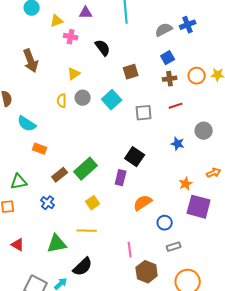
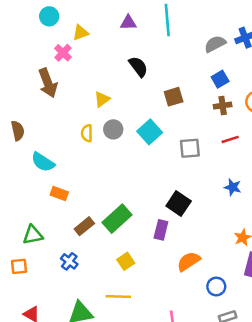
purple triangle: (86, 13) -> (128, 23), moved
pink cross: (71, 37) -> (63, 53), moved, turned 32

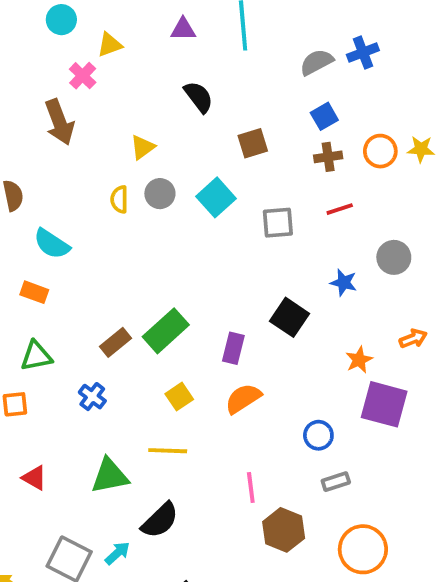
orange rectangle: (59, 193) -> (34, 292), moved
black square: (179, 204) -> (289, 317), moved
orange semicircle: (189, 261) -> (243, 398), moved

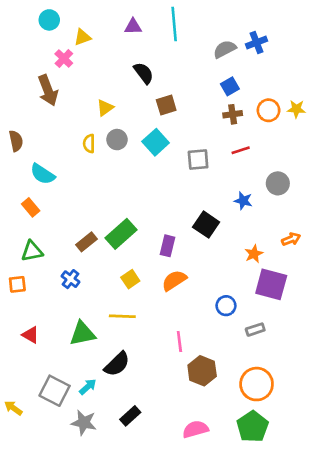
brown square: (253, 143) -> (166, 105), moved
orange rectangle: (34, 292) -> (31, 207), turned 30
gray rectangle: (336, 482) -> (255, 330), moved

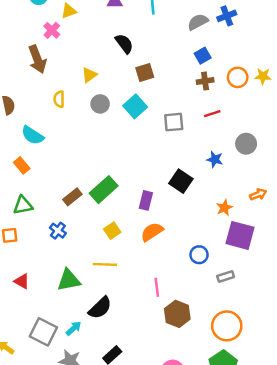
yellow semicircle: (89, 144) -> (59, 99), moved

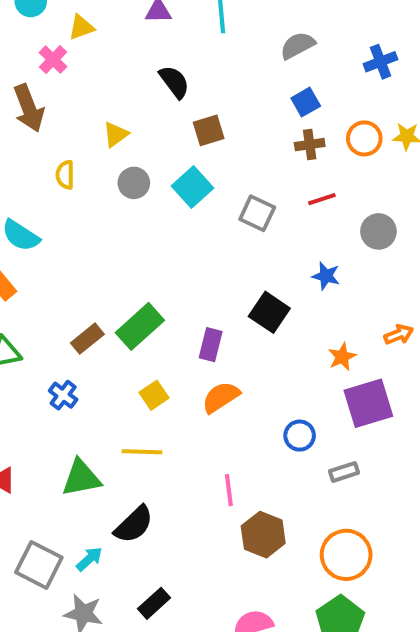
blue cross: (227, 16) -> (380, 62), moved
gray square: (174, 122) -> (257, 213), turned 30
gray circle: (246, 144) -> (378, 231), moved
purple square: (240, 235) -> (368, 403), turned -32

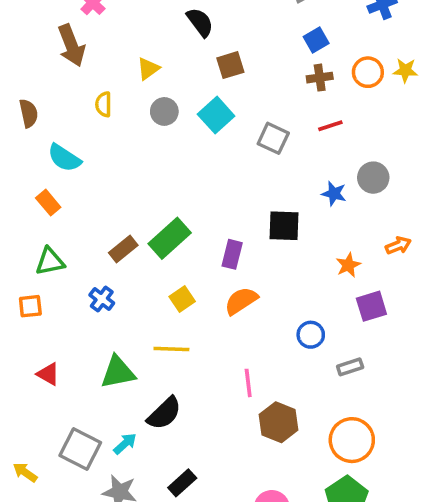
gray circle: (378, 231) -> (373, 178), moved
black square: (269, 312) -> (284, 226), turned -32
purple square: (368, 403) -> (371, 306), size x0.7

